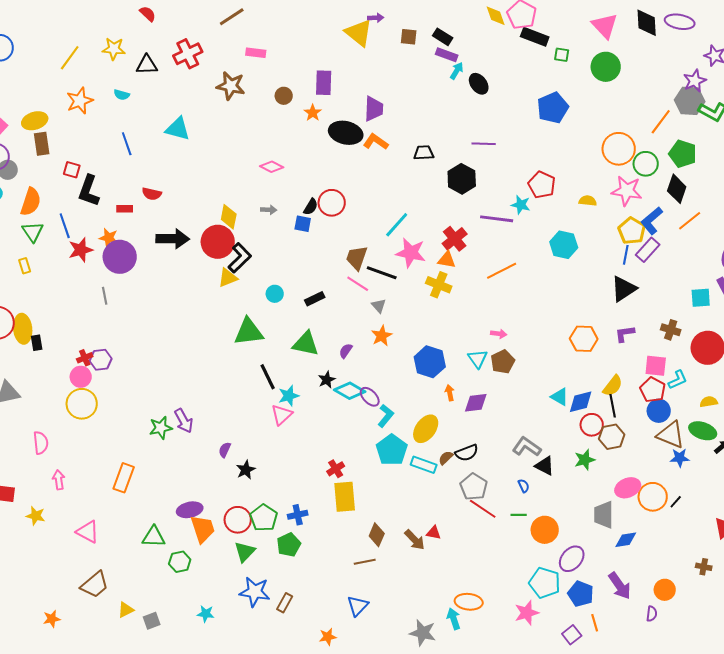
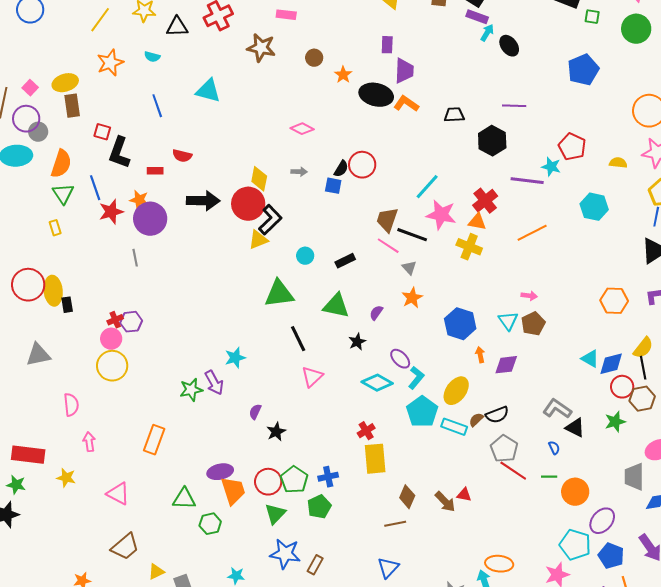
purple rectangle: (324, 83) -> (387, 45), moved, size x0.7
cyan diamond: (350, 391) -> (377, 383), moved
cyan star: (289, 396) -> (235, 358), moved

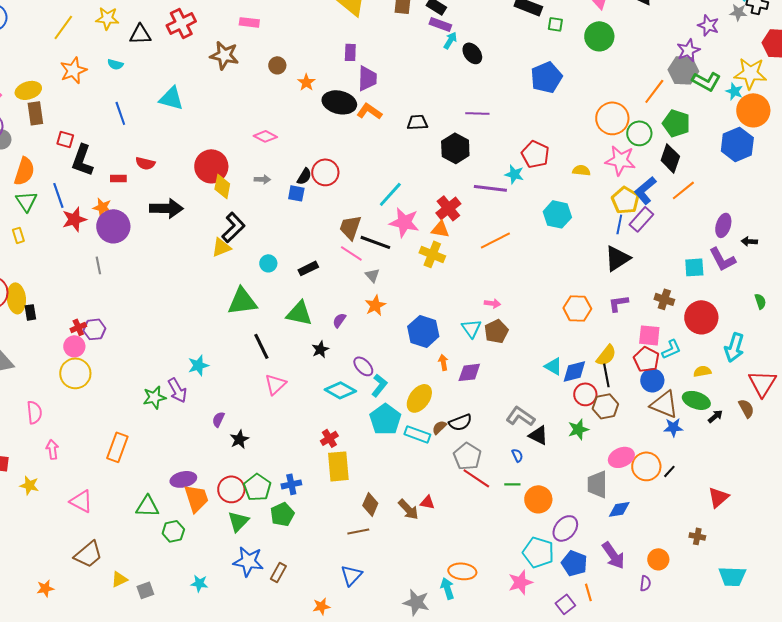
red circle: (248, 204) -> (211, 166), moved

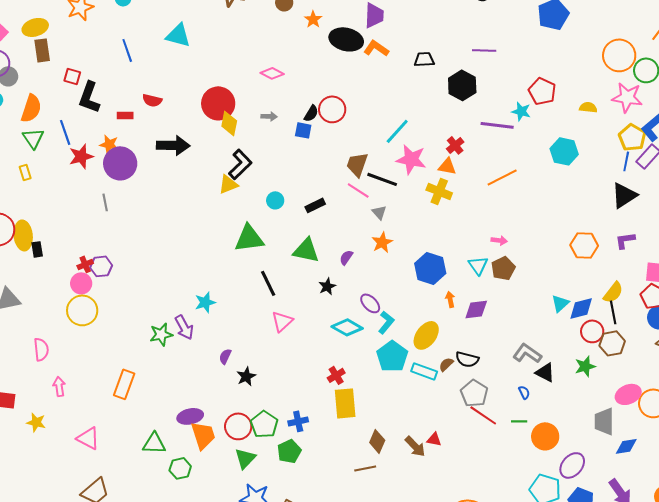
red cross: (448, 208) -> (455, 145), size x0.7
cyan triangle: (553, 366) -> (560, 303), turned 48
black semicircle: (460, 422) -> (467, 359), turned 35

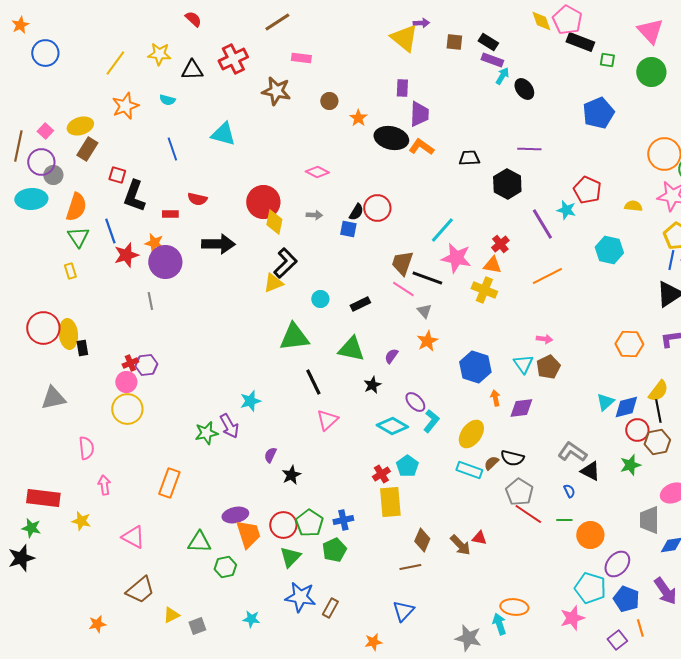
brown rectangle: (42, 50) -> (87, 149), turned 40
purple line: (497, 125) -> (542, 224), turned 52
cyan pentagon: (392, 356) -> (407, 466), moved, size x0.7

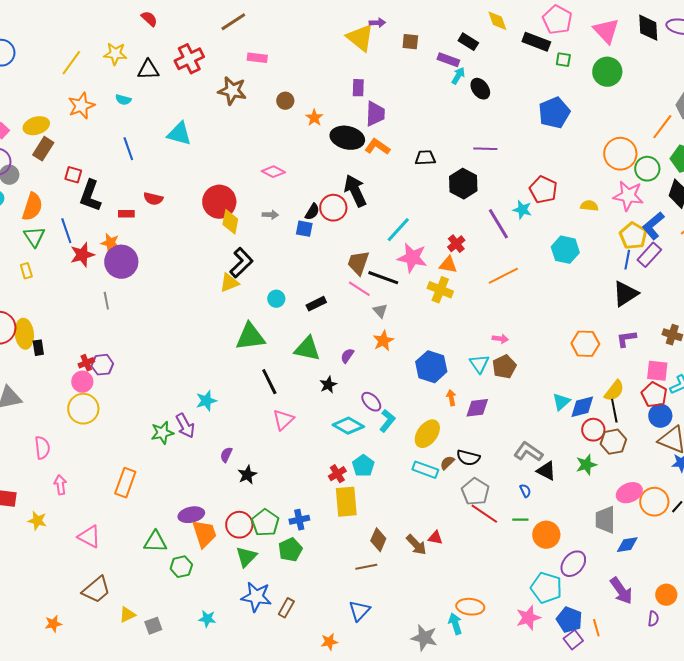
pink pentagon: (567, 20) -> (557, 20), moved
black rectangle: (488, 42) -> (468, 42), moved
black arrow: (218, 244) -> (355, 191), moved, turned -116
blue pentagon: (626, 599) -> (569, 620), moved

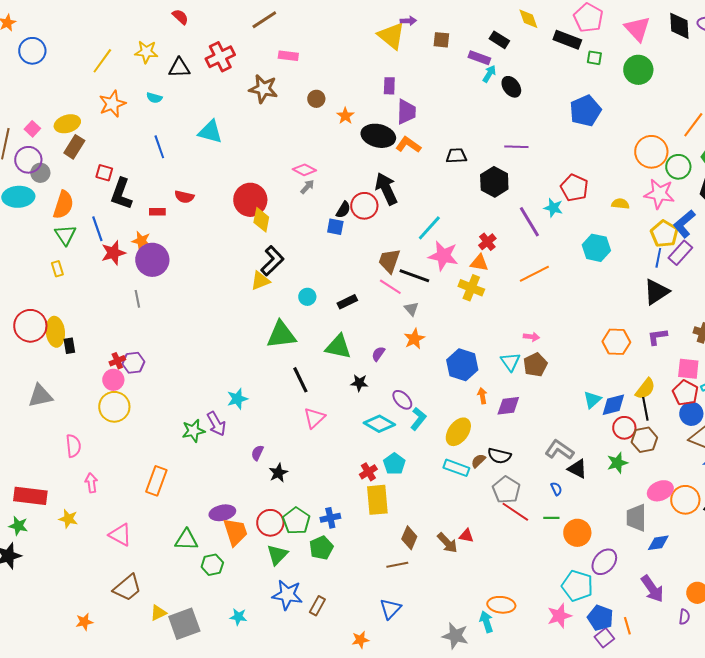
gray arrow: (270, 215) -> (307, 187), moved, turned -49
black star: (328, 385) -> (359, 383), turned 30
gray square: (153, 626) -> (184, 624), size x1.8

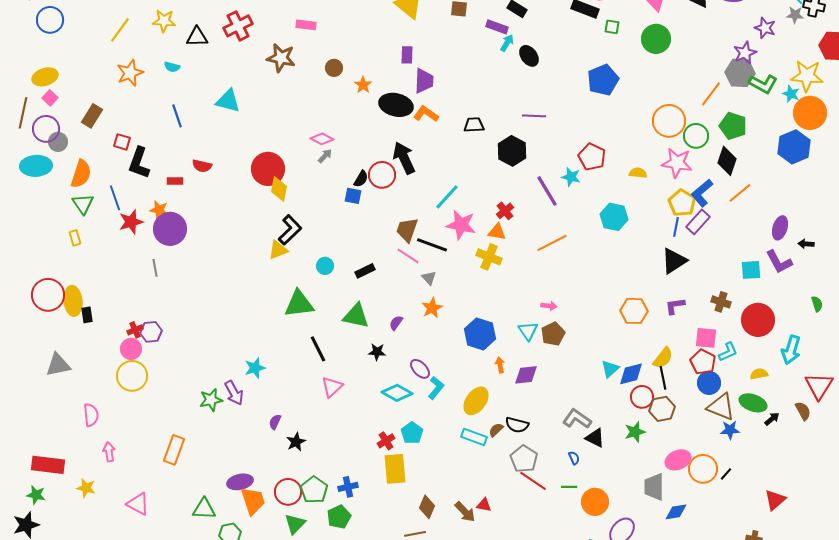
yellow ellipse: (67, 124) -> (45, 77), moved

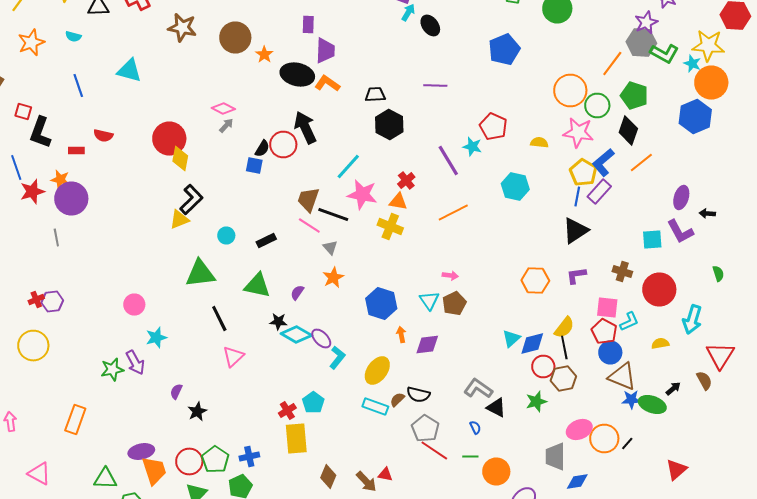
brown circle: (334, 68) -> (235, 38), size x1.8
black hexagon: (512, 151) -> (389, 124), moved
pink circle: (131, 349) -> (134, 304), moved
cyan diamond: (397, 393) -> (296, 334), moved
green ellipse: (753, 403) -> (652, 404), moved

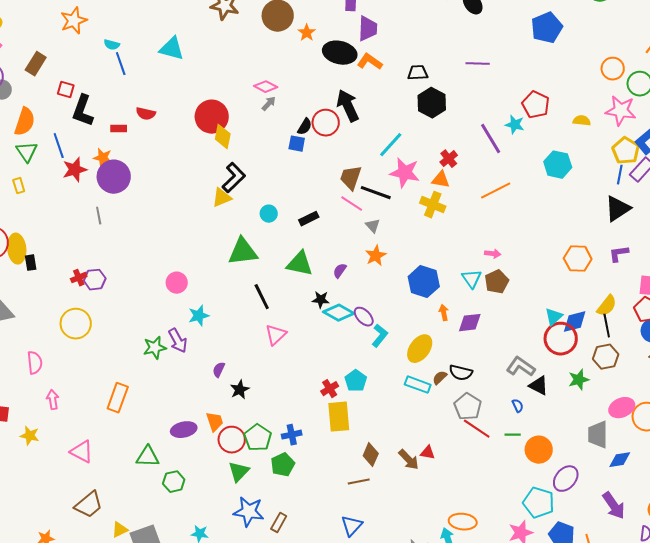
cyan semicircle: (73, 36) -> (112, 45), moved
orange circle: (570, 90) -> (613, 69), size x0.7
red circle: (543, 366) -> (561, 339), moved, size x1.4
orange trapezoid: (154, 470) -> (215, 422), moved, size x0.7

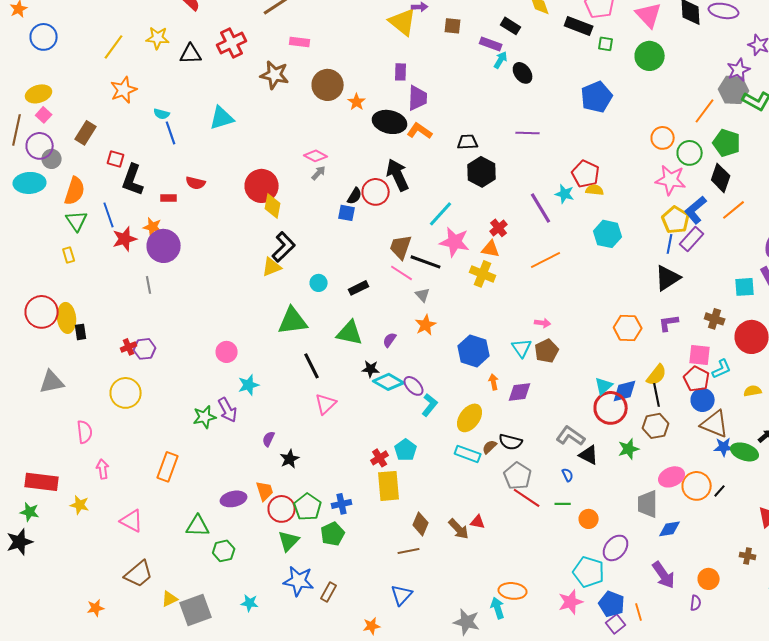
cyan triangle: (172, 49) -> (222, 118), turned -32
yellow semicircle: (582, 121) -> (595, 190), moved
orange circle: (539, 450) -> (589, 519), size x0.7

